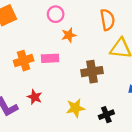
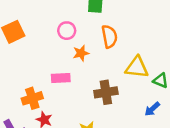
orange semicircle: (107, 20) -> (109, 37), moved
orange cross: (24, 61) -> (32, 98), moved

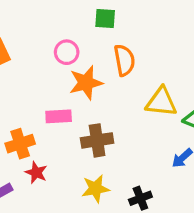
orange star: (81, 53) -> (86, 83), size x1.5
brown cross: (106, 92) -> (97, 140), moved

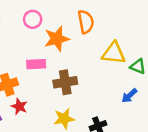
pink circle: (67, 52) -> (33, 19), moved

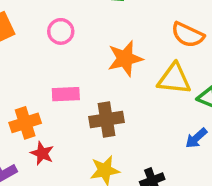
orange semicircle: (86, 22) -> (188, 35), moved, turned 125
orange star: (57, 39) -> (125, 59), moved

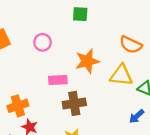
pink rectangle: (66, 94) -> (58, 80), moved

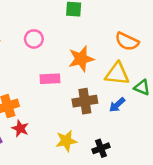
brown cross: (74, 103) -> (85, 101), moved
blue arrow: (137, 116) -> (117, 105), moved

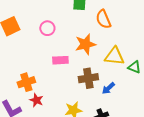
orange semicircle: (127, 41) -> (103, 19), moved, turned 42
blue arrow: (117, 105) -> (108, 88), moved

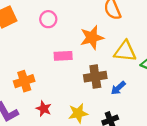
red star: (36, 100) -> (44, 109), moved

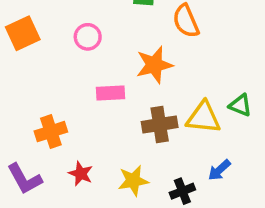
yellow triangle: (125, 51) -> (203, 117), moved
blue arrow: (118, 88) -> (219, 170), moved

